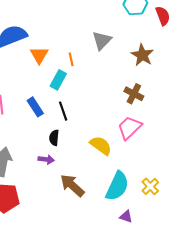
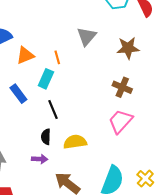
orange triangle: (39, 55) -> (25, 55), turned 42
brown star: (142, 55) -> (128, 48), turned -30
blue rectangle: (35, 107) -> (18, 94), moved
yellow semicircle: (101, 146) -> (75, 142), moved, turned -40

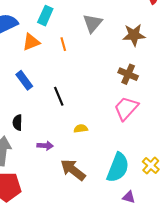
cyan rectangle: (46, 79) -> (45, 16), moved
black semicircle: (46, 137) -> (17, 122), moved
yellow semicircle: (75, 142) -> (81, 129), size x0.6

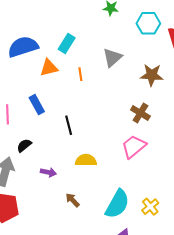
black semicircle: (17, 122) -> (24, 145), turned 42
yellow semicircle: (81, 129) -> (86, 160), size x1.5
brown arrow: (73, 170) -> (72, 200), size x0.6

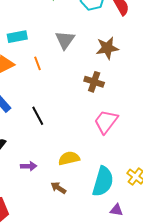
cyan rectangle: (67, 43) -> (17, 37), turned 60
brown cross: (140, 113) -> (94, 82), moved
yellow semicircle: (86, 160) -> (69, 158), moved

